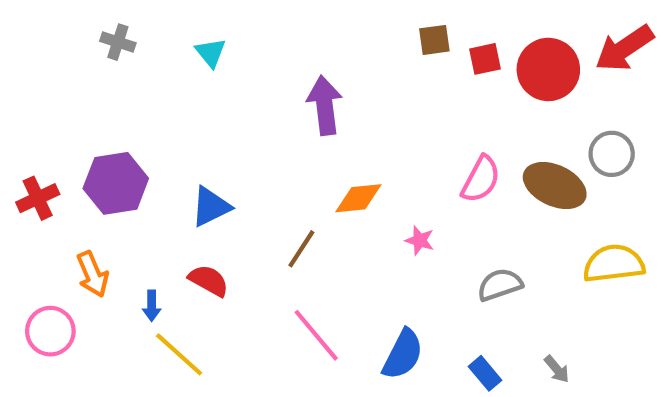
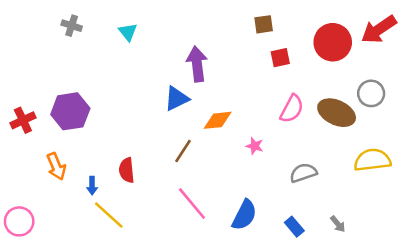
red square: (485, 59) -> (280, 58), moved
blue triangle: (211, 207) -> (177, 99), moved
red semicircle: (209, 280) -> (127, 170), turned -125
pink circle: (50, 331) -> (19, 221), moved

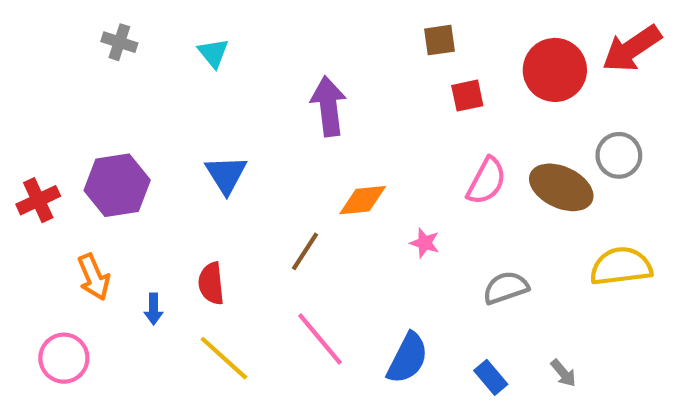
blue triangle: (177, 99) -> (226, 175), moved, turned -36
yellow line: (109, 215) -> (224, 358), moved
pink circle: (19, 221) -> (64, 358), moved

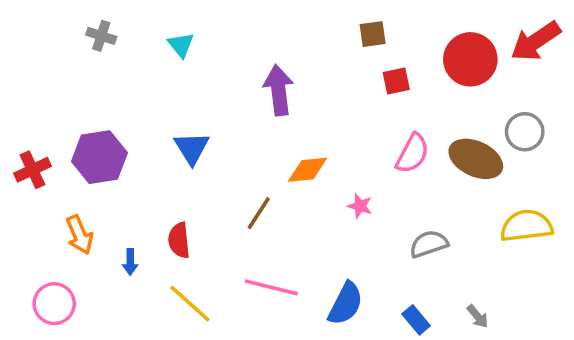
pink line: (320, 339) -> (271, 287), turned -36

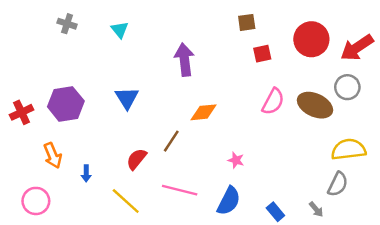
red arrow: (536, 41) -> (357, 48), moved
pink star: (360, 206) -> (236, 160), moved
red semicircle: (179, 240) -> (137, 159), moved, turned 45
gray semicircle: (429, 244) -> (338, 184), moved, turned 135

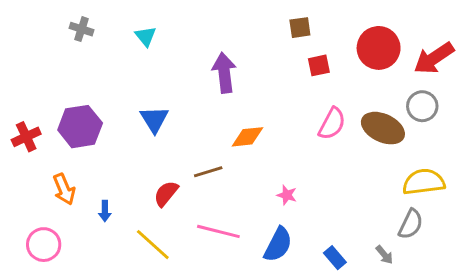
brown line: (171, 141) -> (208, 172), turned 40

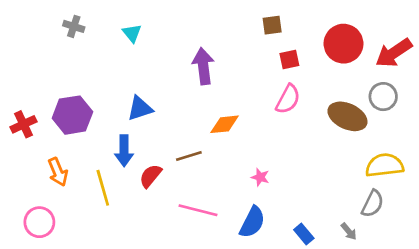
blue triangle: (154, 119) -> (140, 108), turned 44
pink semicircle: (332, 124) -> (288, 99), moved
blue arrow: (105, 211) -> (124, 151), moved, size x1.6
yellow line: (153, 245) -> (103, 188), moved, turned 32

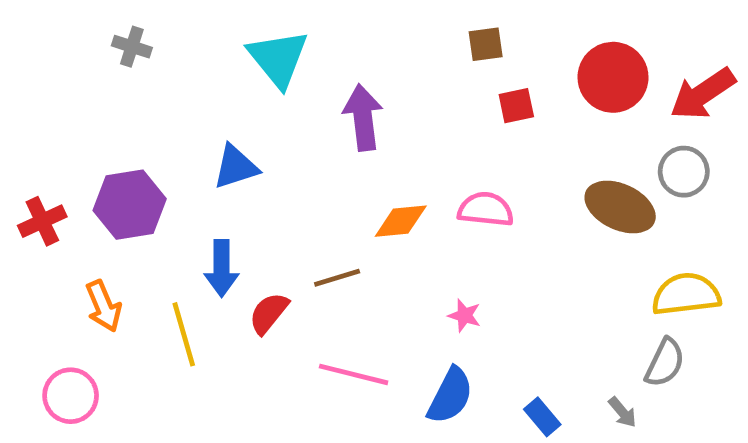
cyan triangle: (132, 33) -> (278, 58), moved, size x1.8
pink semicircle: (288, 99) -> (486, 209), moved, turned -112
blue triangle: (140, 108) -> (236, 167), moved

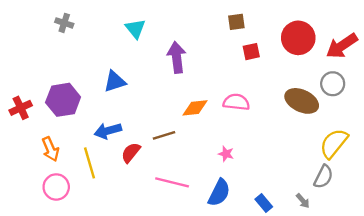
cyan triangle: (278, 58) -> (135, 29), size x0.7
blue arrow: (222, 268) -> (108, 131), turned 75
yellow semicircle: (686, 294) -> (334, 143), turned -44
pink circle: (71, 396) -> (56, 187), moved

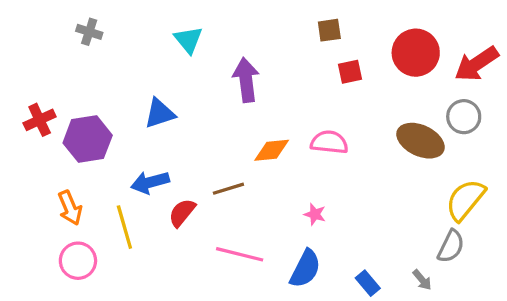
red cross: (21, 108) -> (40, 120), moved

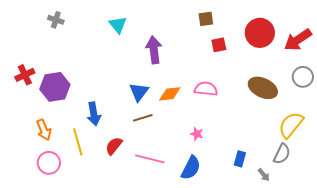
blue triangle: (160, 113) -> (139, 92), moved, turned -35
gray circle: (464, 117) -> (303, 77), moved
blue arrow: (150, 182) -> (94, 114), turned -85
red semicircle: (182, 213) -> (114, 146), moved
blue rectangle: (368, 283) -> (240, 159), moved, turned 56

